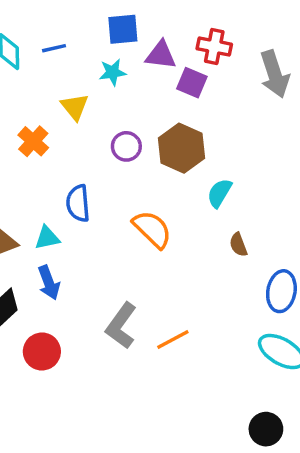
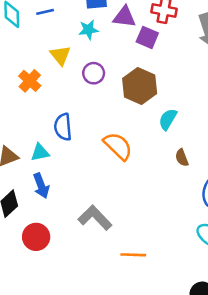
purple circle: (126, 146) -> (94, 73), moved
gray L-shape: (121, 326) -> (95, 218), turned 100
orange line: (173, 339) -> (133, 255), moved, turned 30

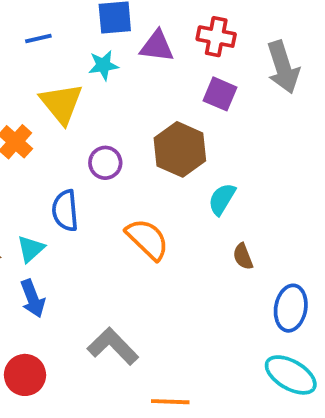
purple square: (147, 37) -> (220, 94), moved
yellow triangle: (60, 55) -> (61, 104), size x1.4
purple circle: (94, 73) -> (105, 163), moved
cyan triangle: (40, 152) -> (31, 249), turned -30

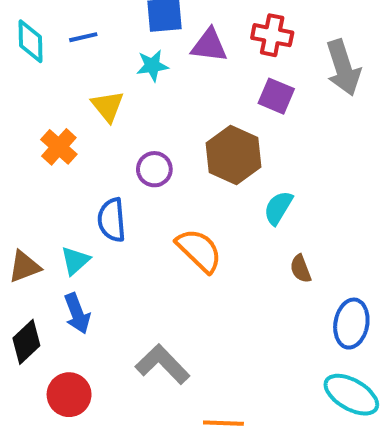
yellow triangle: (61, 104) -> (108, 106), size x0.7

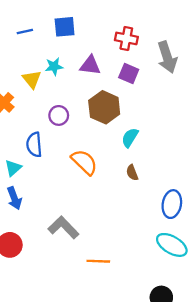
blue line: (83, 37) -> (25, 31), moved
purple triangle: (209, 45) -> (90, 65), moved
cyan star: (152, 66) -> (54, 66), moved
brown semicircle: (301, 269) -> (132, 173), moved

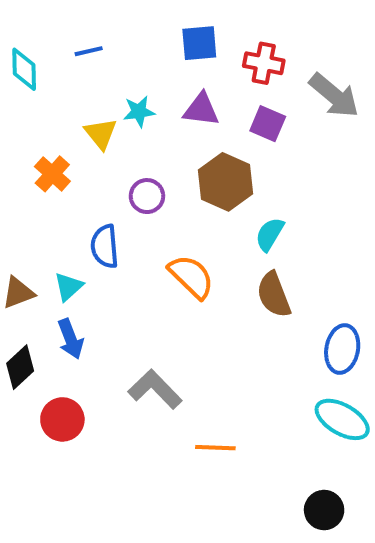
blue square: (65, 27) -> (199, 43), moved
gray arrow: (167, 57) -> (334, 95), turned -32
brown semicircle: (132, 173) -> (274, 295), size x1.6

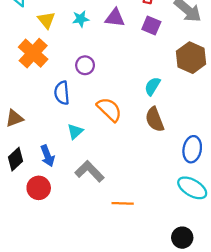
yellow triangle: (101, 134) -> (46, 20), moved
orange cross: (52, 174) -> (33, 53), size x1.5
brown hexagon: (225, 182) -> (191, 58), moved
cyan triangle: (68, 287) -> (75, 132), moved
blue arrow: (70, 339) -> (47, 156), moved

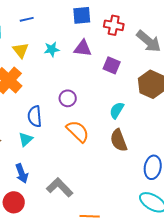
purple square: (151, 26) -> (112, 65), moved
purple circle: (85, 65) -> (68, 98), moved
cyan triangle: (75, 132) -> (26, 139), moved

